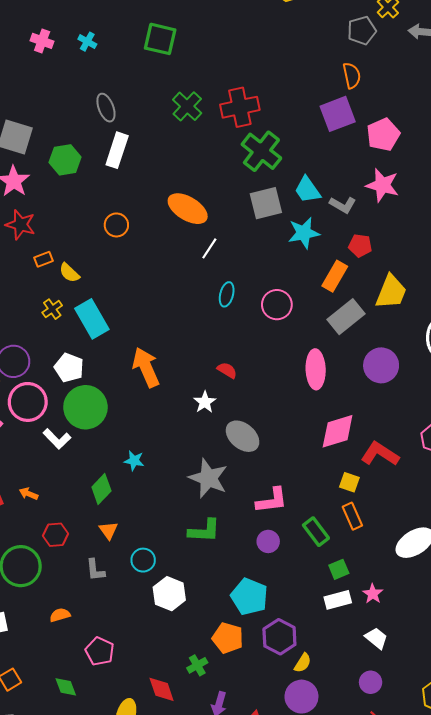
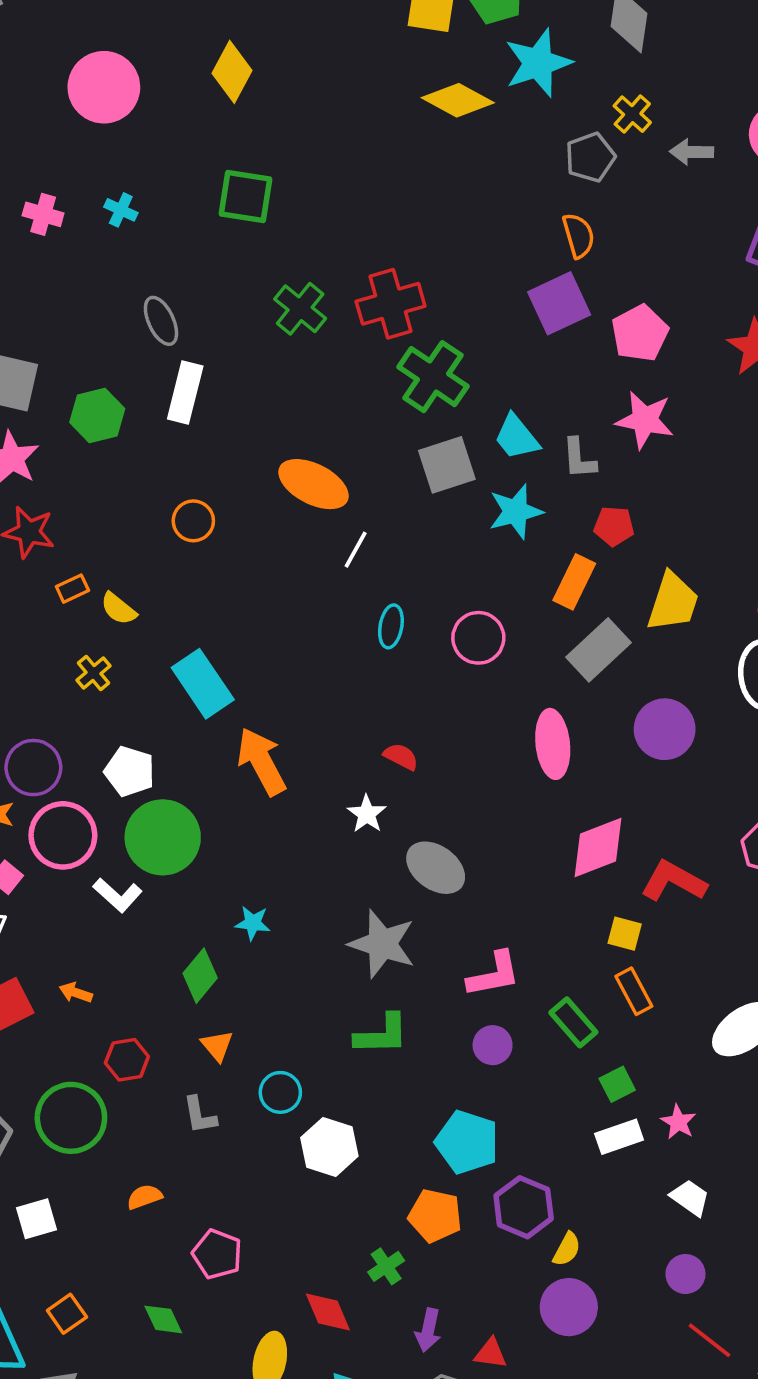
gray L-shape: (343, 205) -> (579, 458), turned 60
cyan rectangle: (92, 319) -> (203, 684), moved

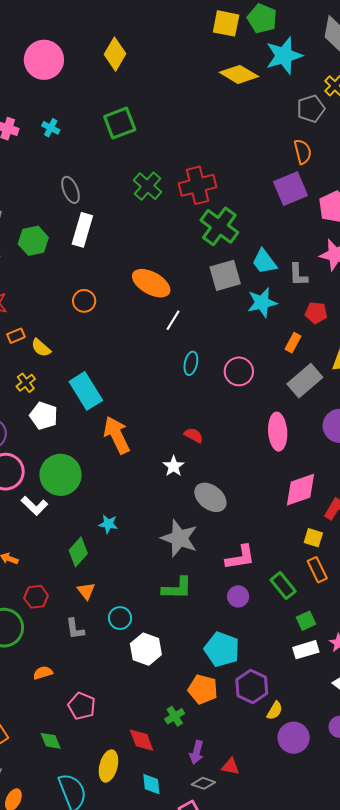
green square: (245, 196) -> (120, 123), turned -32
orange rectangle: (574, 582) -> (293, 343), size x0.7
white pentagon: (130, 771) -> (44, 416), moved
purple circle: (569, 1307) -> (294, 738), moved

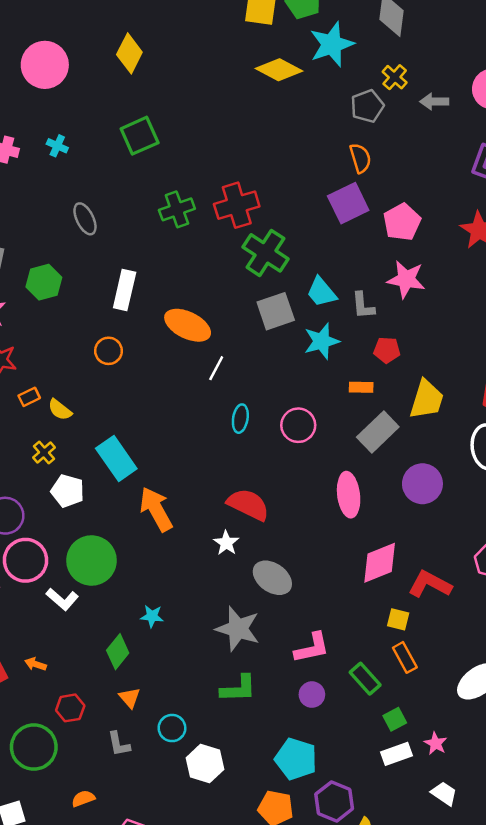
green cross: (148, 186) -> (177, 209), turned 32
white rectangle: (82, 230) -> (125, 290), moved
orange rectangle: (293, 343) -> (361, 387), turned 66
red semicircle: (194, 435) -> (248, 505), size x1.8

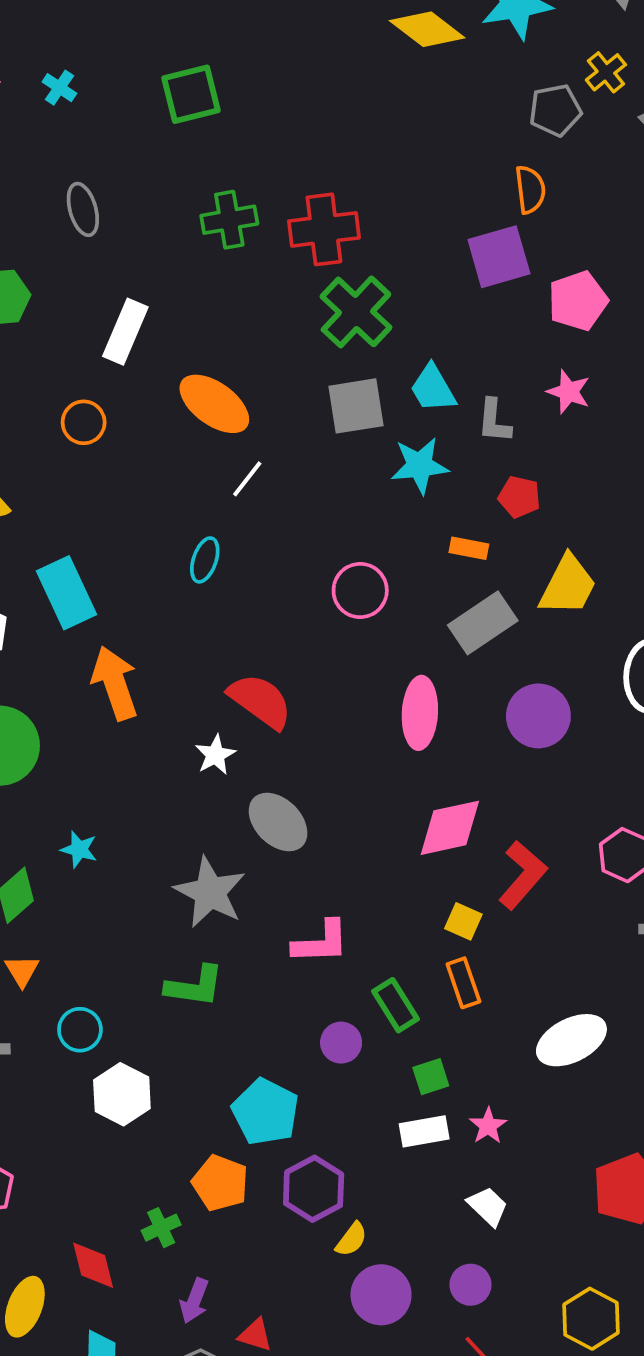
pink star: (406, 279) -> (569, 392), size x0.7
cyan ellipse: (240, 419) -> (205, 560), moved
red L-shape: (430, 584) -> (523, 875), turned 93
purple circle: (312, 695) -> (341, 1043), moved

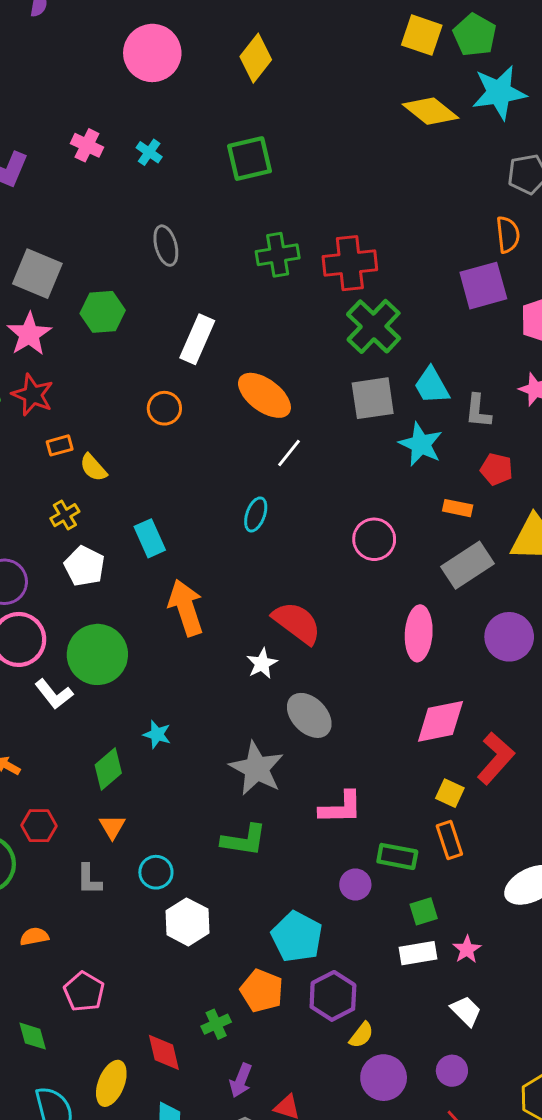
cyan star: (420, 465) -> (421, 444), turned 30
cyan rectangle: (67, 593) -> (150, 538), size x0.7
green rectangle: (396, 1005) -> (397, 856), turned -48

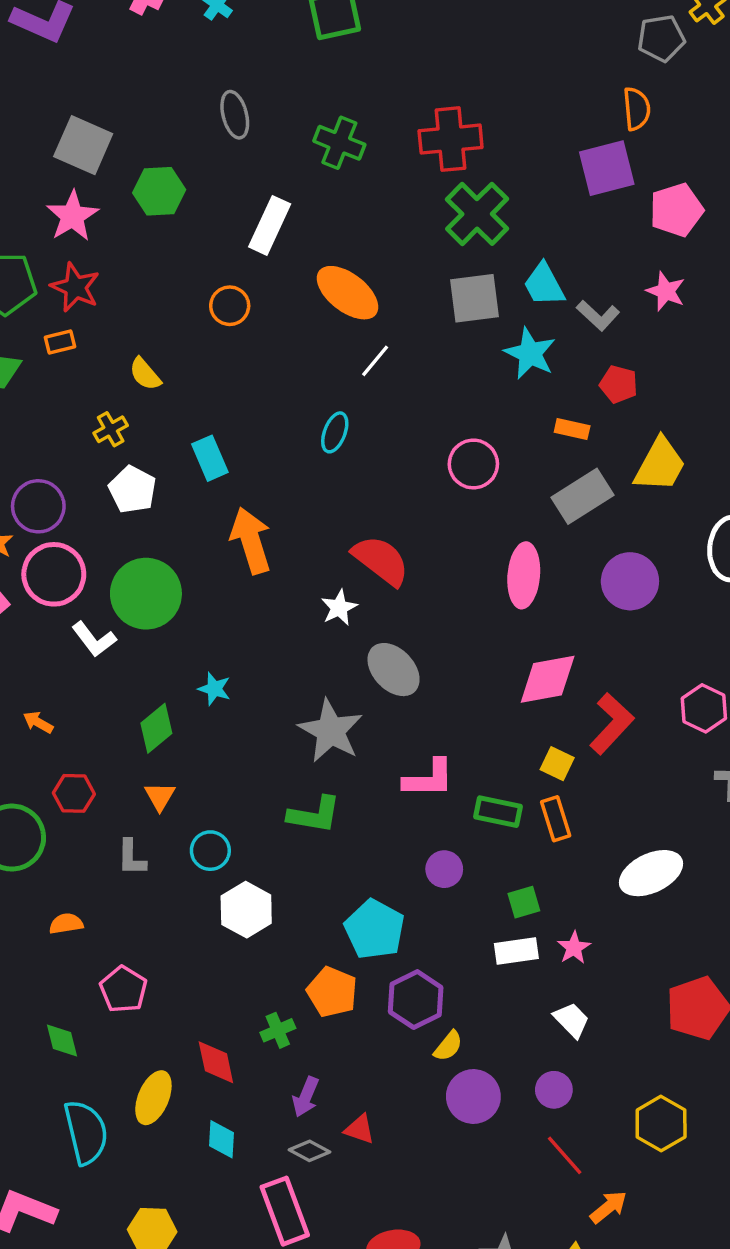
green cross: (278, 255) -> (339, 143), moved, turned 30
gray L-shape: (478, 411) -> (598, 315), turned -54
orange rectangle: (60, 445) -> (60, 342), moved
green rectangle: (397, 856) -> (498, 812), moved

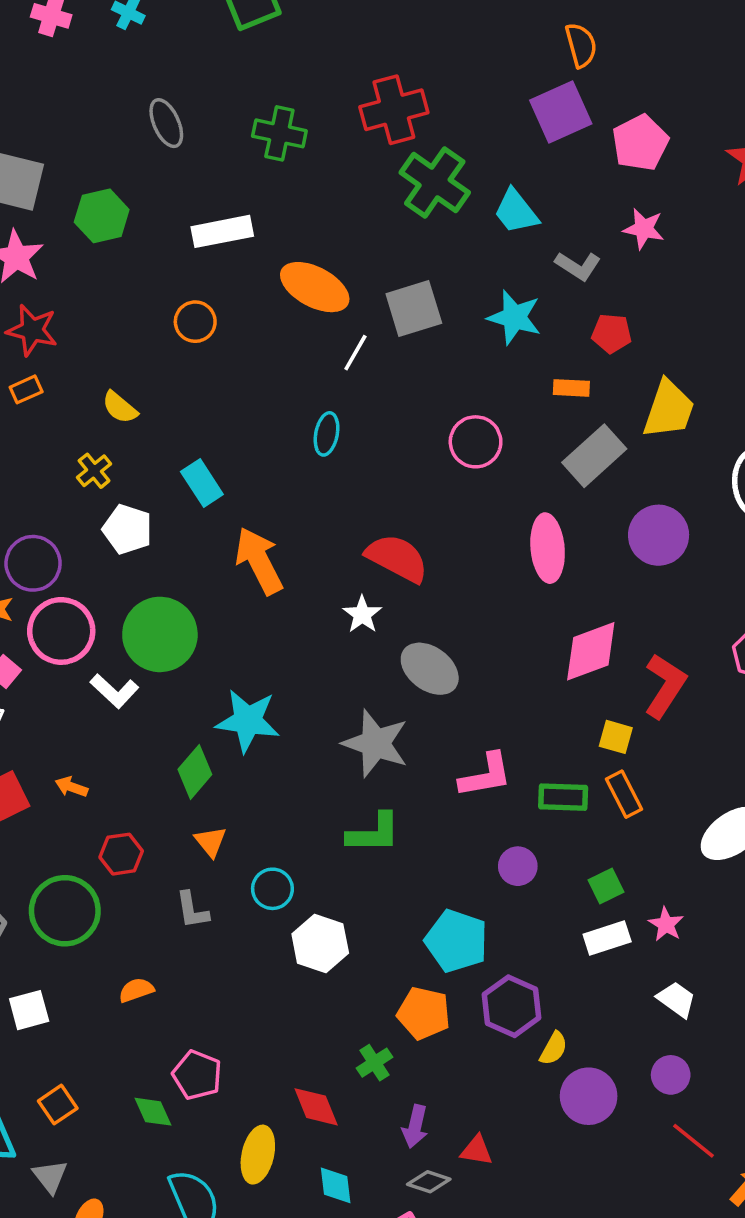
white rectangle: (270, 225) -> (222, 231), turned 64
cyan trapezoid: (544, 285) -> (516, 211), moved
gray square: (475, 298) -> (414, 308), moved
cyan star: (214, 689) -> (248, 721), size x1.8
pink pentagon: (123, 989) -> (197, 1075), moved

